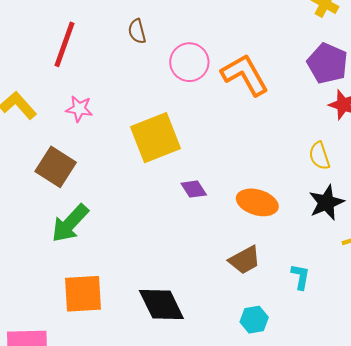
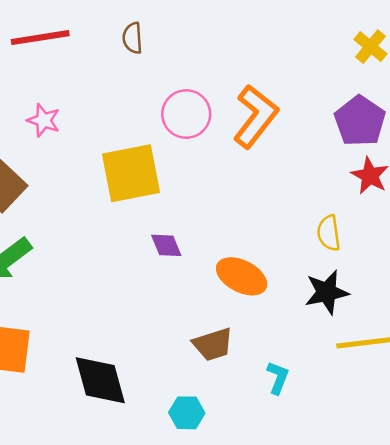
red line: (64, 44) -> (40, 38), turned 51
pink circle: (189, 62) -> (186, 114), moved
orange L-shape: (245, 75) -> (256, 116), turned 57
cyan hexagon: (254, 320) -> (187, 413), moved

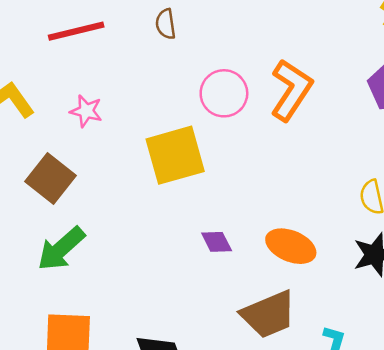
purple diamond: (166, 245) -> (217, 242), moved
brown trapezoid: (213, 344) -> (269, 314), size x1.4

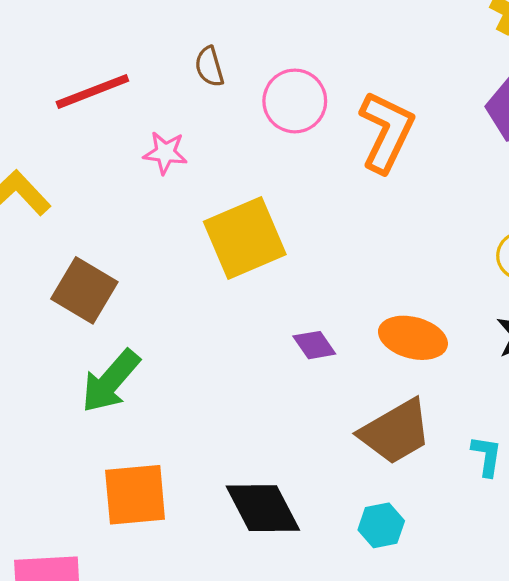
pink circle: (224, 93) -> (295, 101), moved
pink star: (86, 111) -> (165, 153), moved

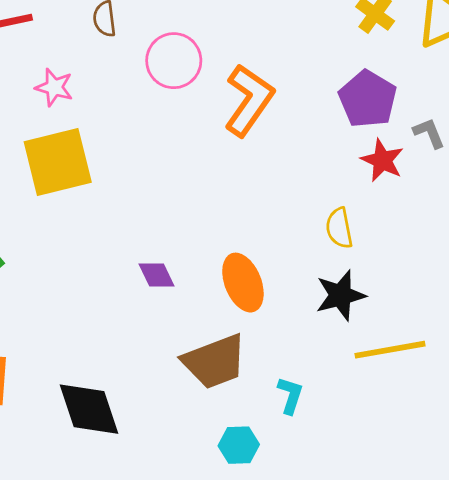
yellow square: (245, 238) -> (58, 162), moved
orange ellipse: (413, 338) -> (243, 283), turned 44
cyan hexagon: (381, 525) -> (239, 445), moved

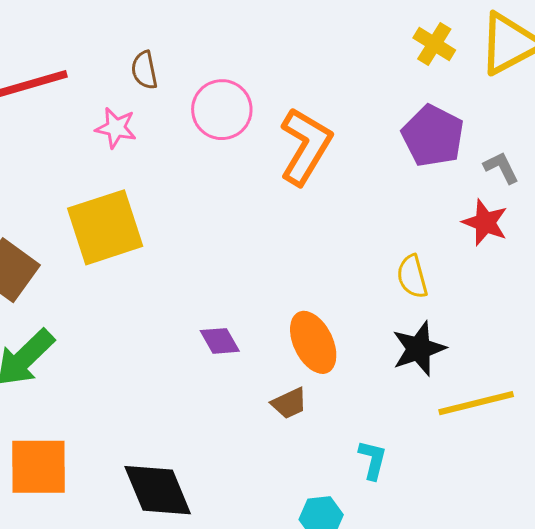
pink star: (54, 87) -> (116, 128), moved
red star: (382, 160) -> (485, 223), moved
brown trapezoid: (215, 362) -> (289, 403), moved, size x0.5

